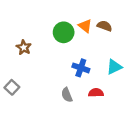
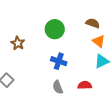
orange triangle: (85, 26) -> (99, 41), moved
blue cross: (81, 68) -> (59, 61), moved

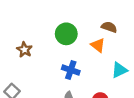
orange triangle: (99, 41) -> (98, 45), moved

